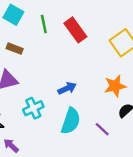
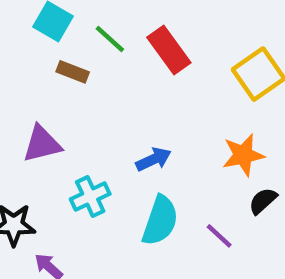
green line: (44, 24) -> (110, 39), turned -36
brown rectangle: (15, 49) -> (73, 72), moved

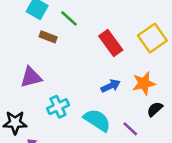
red rectangle: (169, 50) -> (111, 43), moved
blue arrow: (154, 159) -> (111, 86), moved
cyan semicircle: (160, 221) -> (97, 120), turned -76

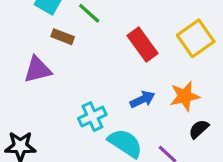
purple triangle: (31, 77) -> (38, 70), moved
cyan cross: (58, 107) -> (92, 117), moved

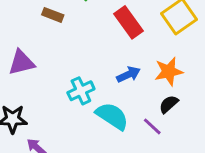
purple triangle: (38, 70) -> (21, 63), moved
black semicircle: (199, 129) -> (169, 104), moved

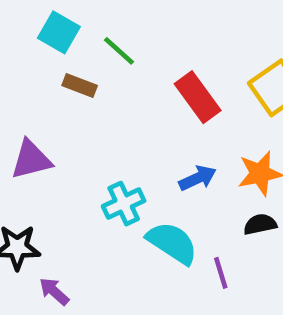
black semicircle: (169, 104) -> (260, 224), turned 30
purple line: (152, 126) -> (221, 273), moved, turned 30

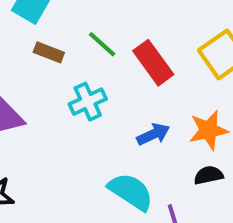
green line: (119, 51) -> (102, 44), moved
cyan cross: (124, 204) -> (88, 102), moved

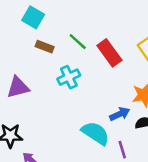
blue arrow: (153, 134) -> (120, 114), moved

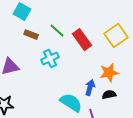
blue arrow: (120, 114) -> (90, 88), turned -49

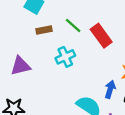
brown rectangle: (31, 35) -> (44, 30), turned -32

